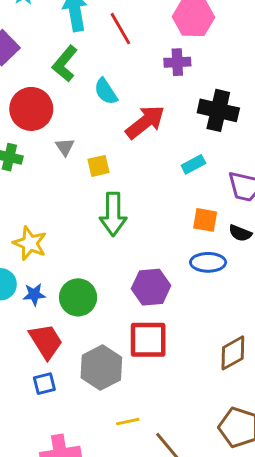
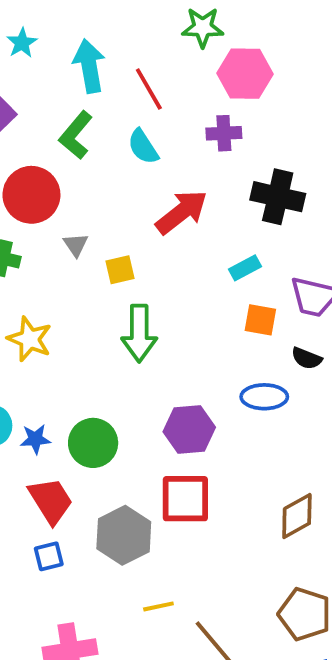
cyan semicircle: (106, 91) -> (143, 147), moved
orange square: (205, 220) -> (260, 320), moved
yellow star: (30, 243) -> (30, 339), moved

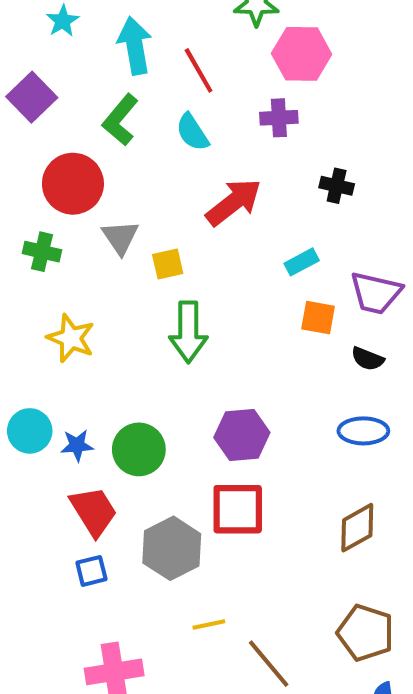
black cross: (278, 197) -> (337, 186), size x0.6
gray triangle: (76, 245) -> (120, 237), size x1.4
blue ellipse: (264, 397) -> (363, 431), moved

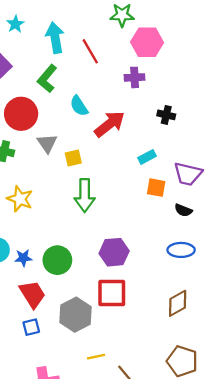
cyan semicircle: (192, 132) -> (79, 106), moved

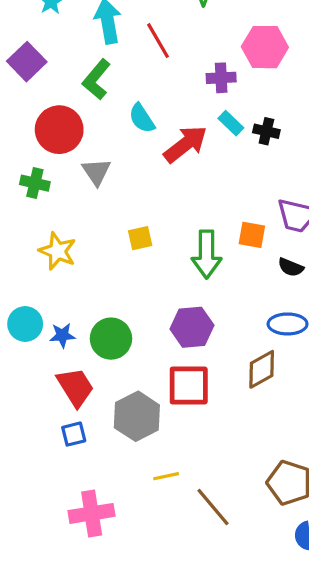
pink hexagon: (147, 42) -> (265, 47), moved
cyan rectangle: (147, 157) -> (231, 123), moved, turned 72
yellow square: (73, 158) -> (140, 238), moved
green arrow: (85, 195) -> (207, 254), moved
brown diamond: (178, 303) -> (262, 369), moved

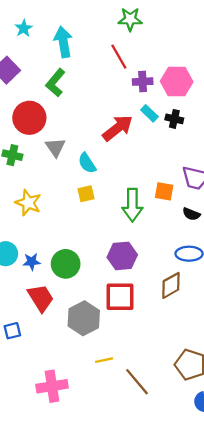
red line: (158, 41) -> (119, 57), moved
pink hexagon: (265, 47) -> (177, 82), moved
cyan semicircle: (142, 118) -> (87, 163), moved
blue square: (74, 434) -> (12, 331), moved

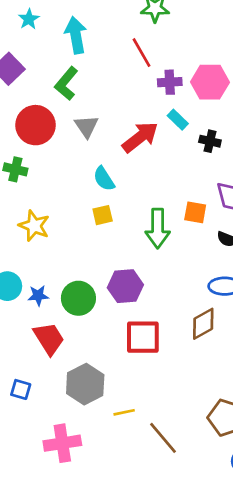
black cross: (174, 119) -> (210, 141), moved
gray triangle: (55, 147) -> (86, 126), moved
purple hexagon: (122, 256) -> (125, 286), moved
gray hexagon: (84, 318) -> (85, 384), moved
blue square: (12, 331) -> (21, 389), moved, turned 30

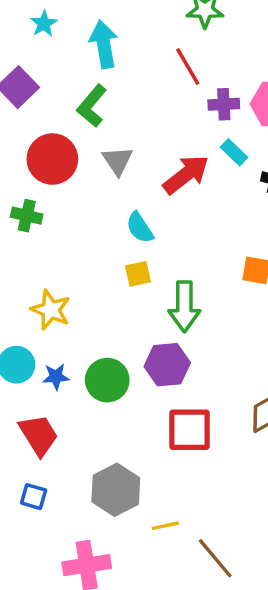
yellow star: (34, 226) -> (51, 310), moved
green arrow: (158, 228) -> (184, 306), moved
red trapezoid: (49, 338) -> (39, 435), moved

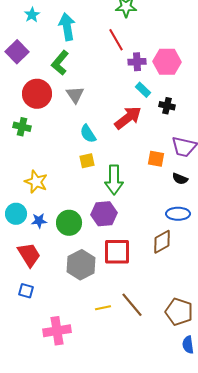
red arrow: (186, 174) -> (128, 118), moved
gray hexagon: (116, 490) -> (81, 265), moved
brown line: (215, 558) -> (132, 305), moved

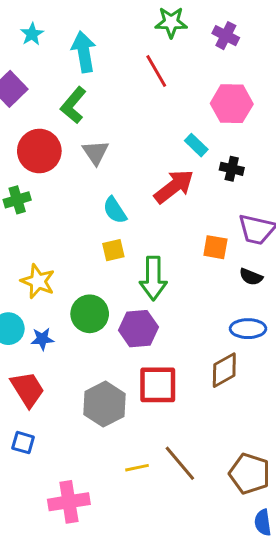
purple cross: (137, 62) -> (226, 36), moved, turned 30
green cross: (22, 127) -> (17, 200), turned -30
green circle: (69, 223) -> (90, 314), moved

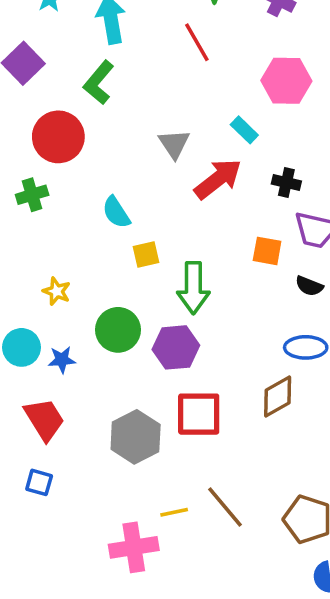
gray triangle: (96, 152) -> (174, 144), moved
black cross: (232, 169) -> (286, 182), moved
cyan semicircle: (115, 210) -> (116, 212), moved
yellow star: (38, 281) -> (57, 291), size x0.7
pink cross: (69, 502) -> (134, 547), moved

